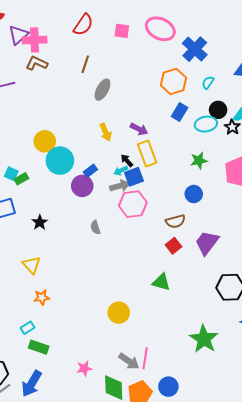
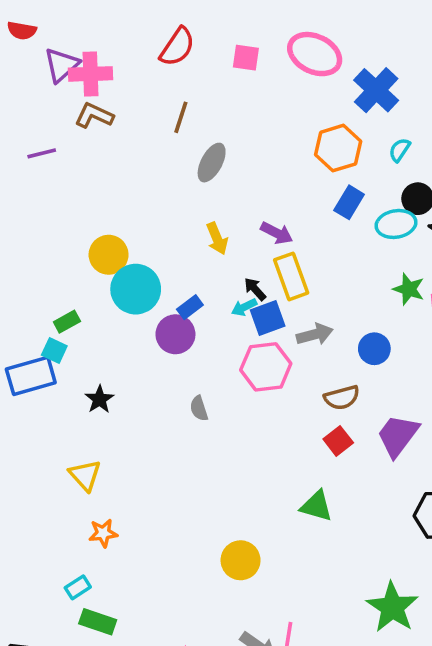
green star: (199, 161) -> (409, 289), moved, turned 30
cyan square: (11, 174) -> (54, 351), moved
gray arrow: (120, 186) -> (315, 334), moved

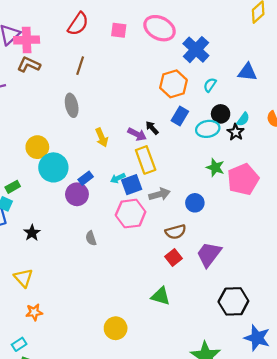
gray ellipse: (212, 163) -> (72, 105), moved, turned -40
black arrow: (255, 289) -> (152, 128), moved

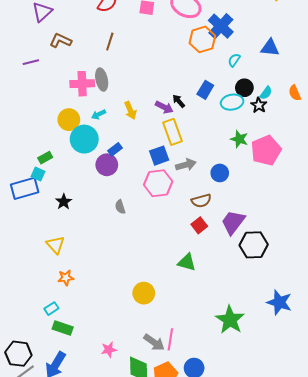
pink cross: (27, 40) -> (82, 84), moved
orange hexagon: (173, 84) -> (202, 39), moved
cyan arrow: (118, 178) -> (99, 114), moved
black hexagon: (233, 301) -> (254, 245), moved

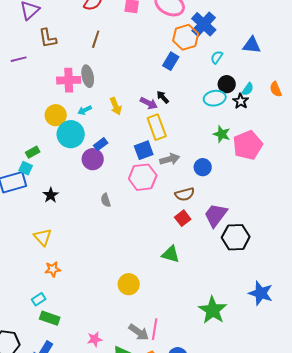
brown L-shape: (61, 41) -> (48, 38), turned -125
blue rectangle: (205, 90) -> (171, 61), moved

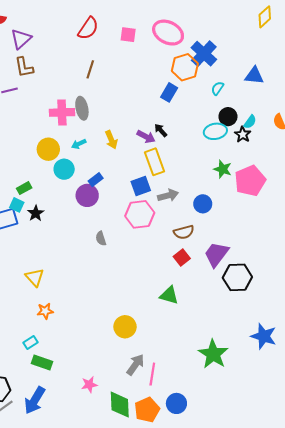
brown L-shape: (48, 38) -> (24, 67), moved
cyan circle: (71, 134) -> (64, 169), size x0.7
black star: (51, 195) -> (36, 213), moved
gray arrow: (139, 332) -> (136, 365), moved, turned -90

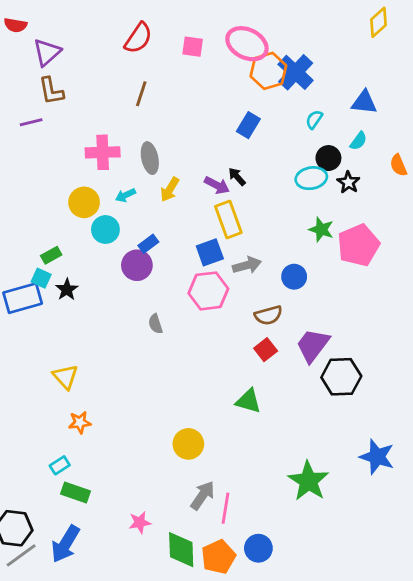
orange hexagon: (185, 67) -> (268, 71), moved
gray ellipse: (82, 108) -> (150, 158), moved
cyan semicircle: (250, 122) -> (358, 141), moved
yellow arrow: (111, 140) -> (170, 189), turned 54

